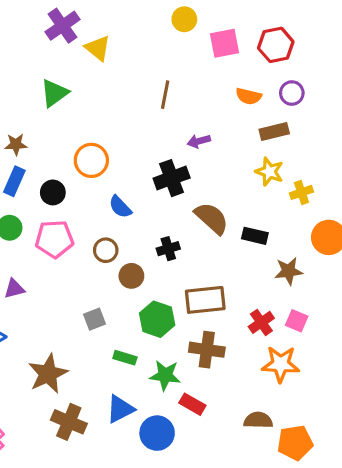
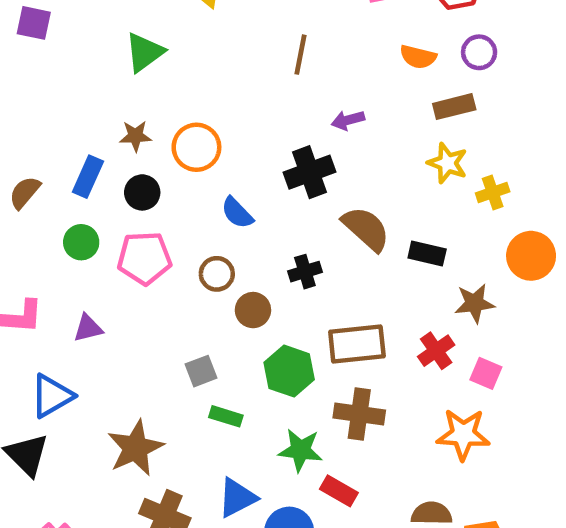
brown star: (16, 144) -> (135, 136), moved
red cross: (261, 322) -> (436, 351), moved
green rectangle: (125, 358) -> (226, 416), moved

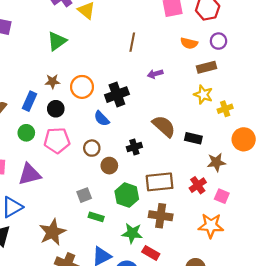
black cross: (309, 172) -> (117, 95), moved
purple triangle: (88, 328) -> (30, 174), size x1.6

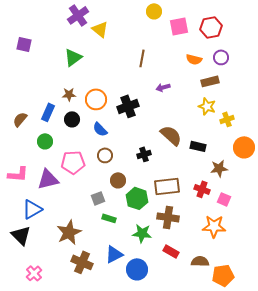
blue semicircle: (102, 119) -> (100, 129), moved
pink pentagon: (57, 140) -> (73, 162), moved
brown circle: (109, 166) -> (118, 180), moved
red cross: (198, 185) -> (202, 189), turned -35
red rectangle: (151, 253) -> (171, 251), moved

